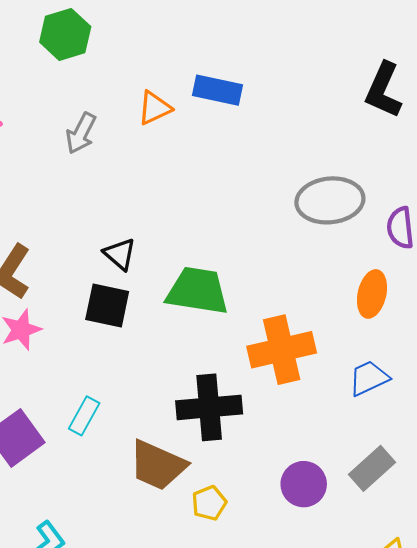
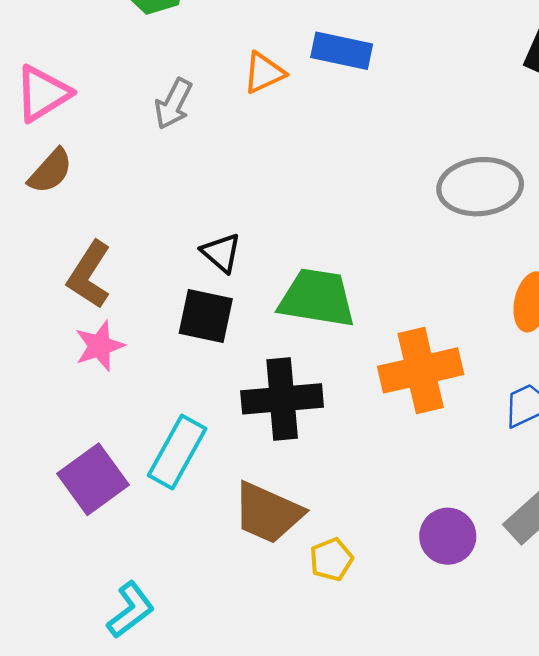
black cross: (209, 407) -> (282, 399), moved
cyan rectangle: (84, 416) -> (177, 452), size x1.5

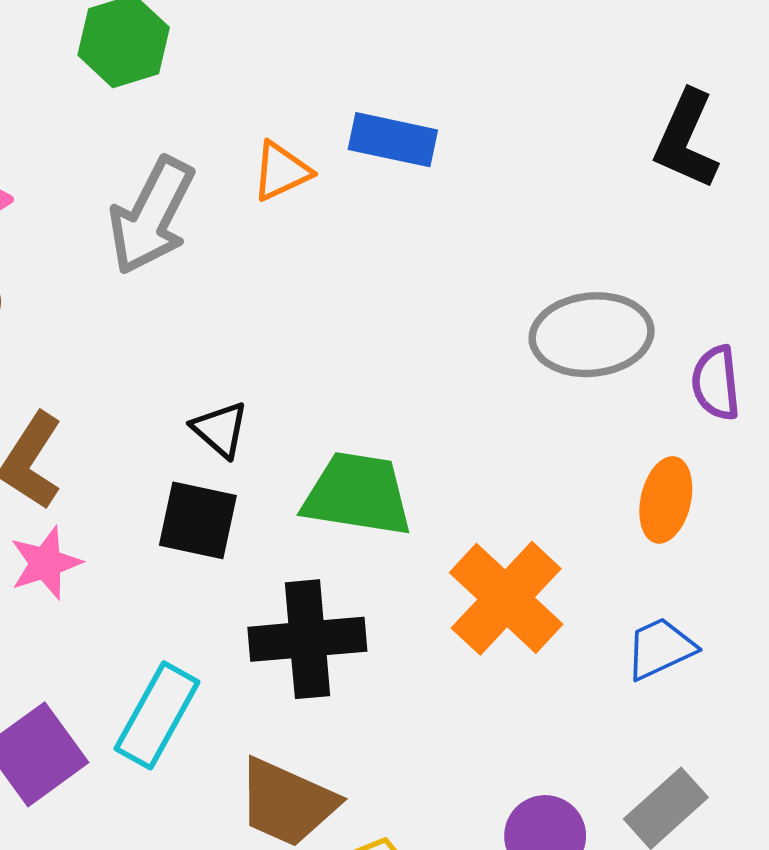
gray arrow: (173, 104) -> (151, 216), size x1.6
orange cross: (421, 370) -> (506, 598), turned -34

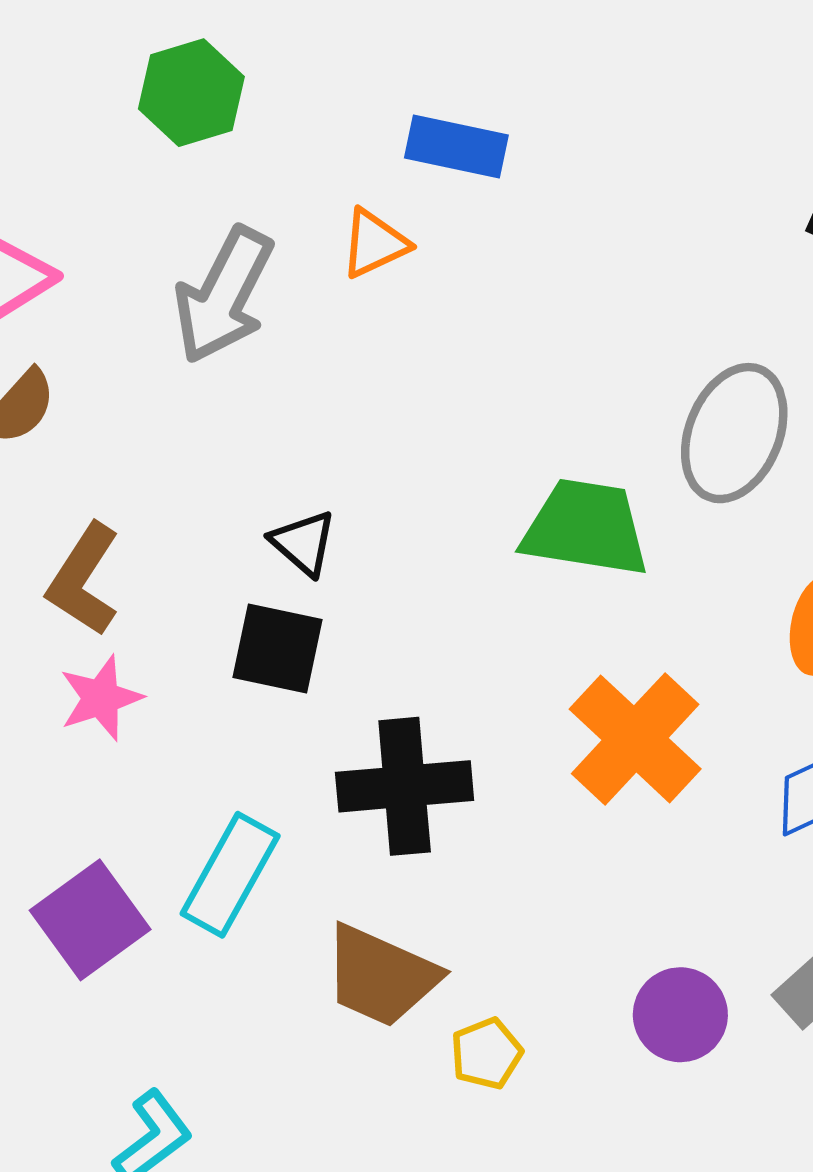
blue rectangle: (393, 140) -> (456, 147), moved
gray ellipse: (592, 335) -> (734, 433), turned -62
green trapezoid: (358, 494) -> (586, 528), moved

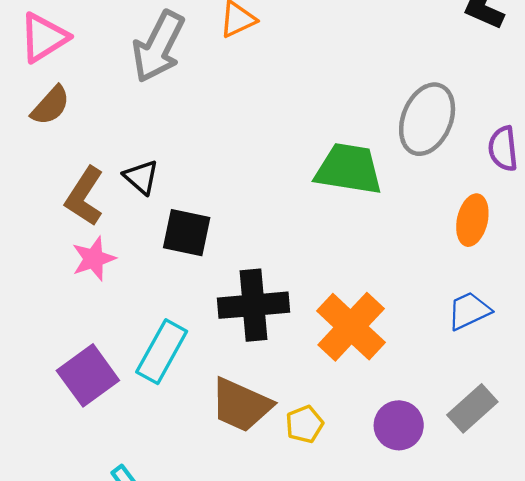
black triangle: (303, 543) -> (141, 177), moved
orange cross: (635, 739) -> (351, 327), moved
yellow pentagon: (486, 1054) -> (305, 424), moved

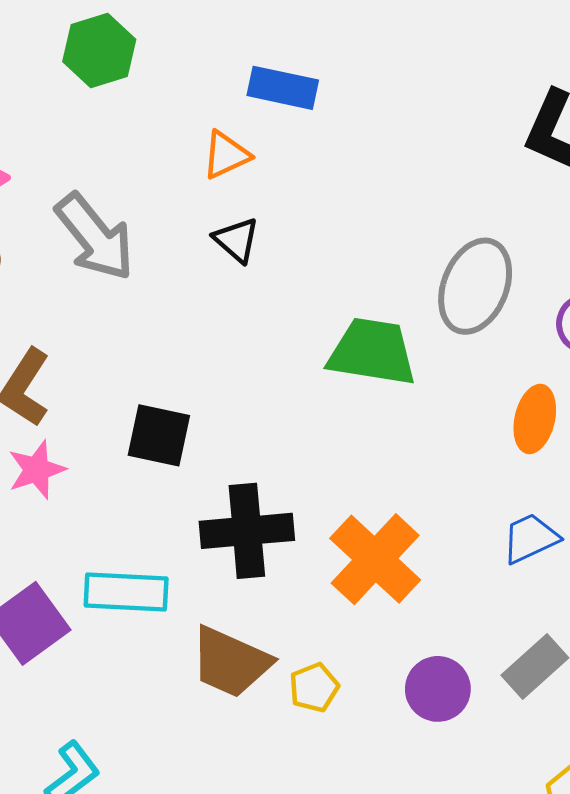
gray arrow: (158, 47) -> (95, 237), moved, turned -66
black triangle: (141, 177) -> (236, 240), moved
cyan rectangle: (162, 352) -> (126, 592), turned 64

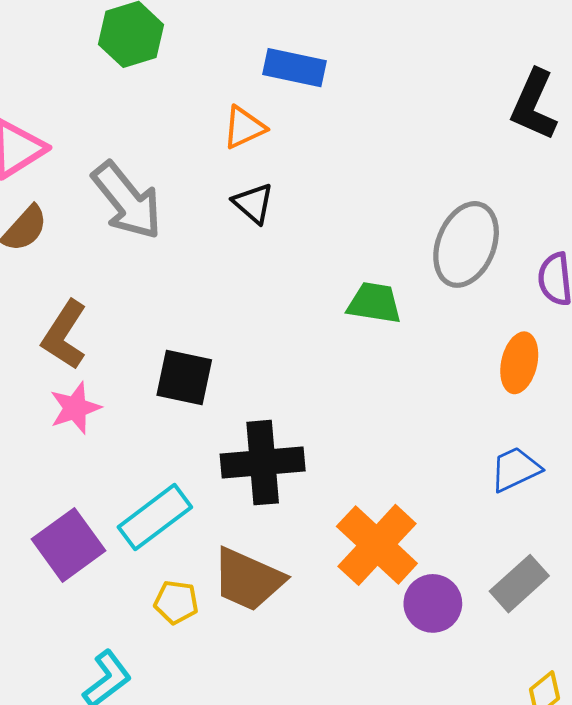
green trapezoid: (372, 352) -> (374, 303), size x0.7
orange cross: (375, 559) -> (377, 545), moved
cyan rectangle: (126, 592) -> (155, 517), turned -40
yellow pentagon: (314, 687) -> (176, 602), moved, turned 30

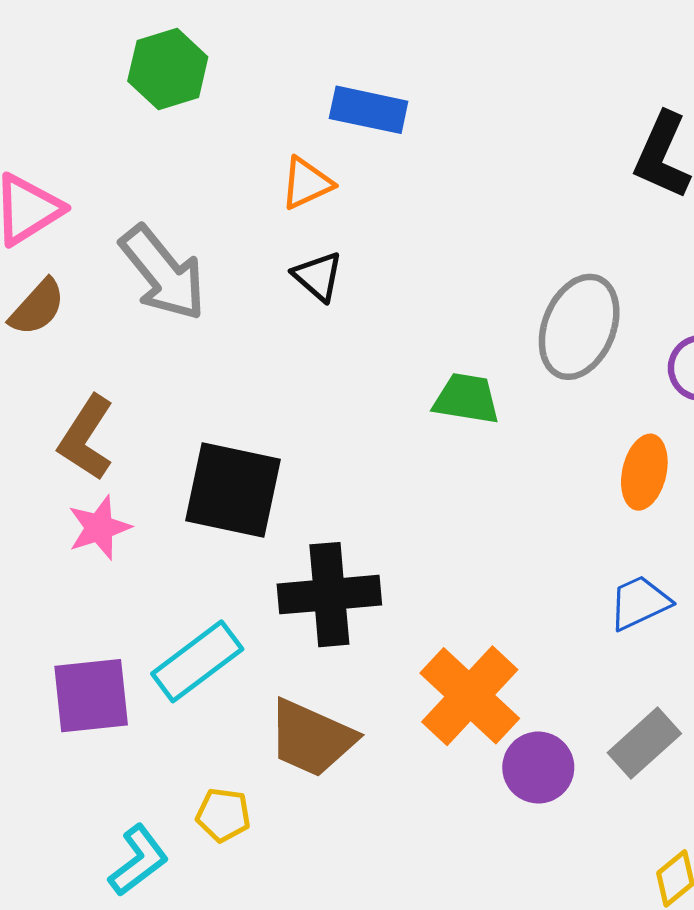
black square: (184, 377) -> (233, 490), size x1.4
purple square: (69, 545) -> (91, 696), turned 30
yellow pentagon: (176, 602) -> (223, 815), moved

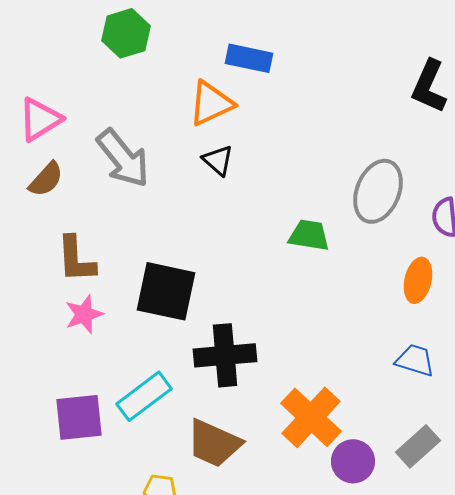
orange triangle: (307, 183) -> (211, 103), size x1.4
brown L-shape: (86, 438) -> (76, 259), turned -36
blue trapezoid: (639, 603) -> (415, 360), turned 42

